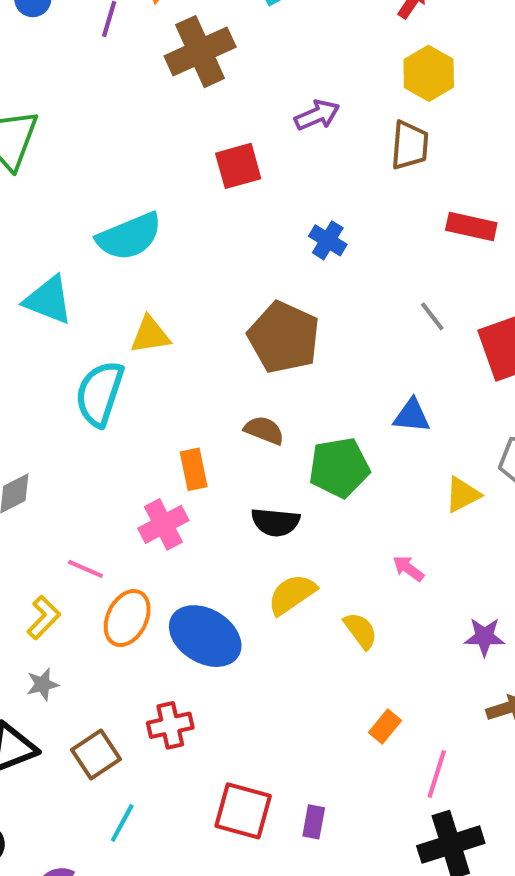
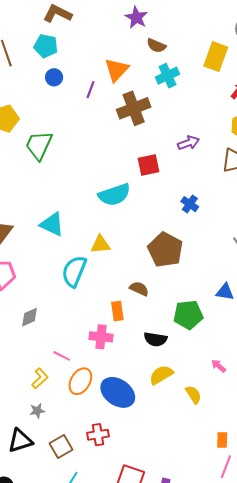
cyan semicircle: (129, 236) -> (114, 195), moved
brown semicircle: (264, 430) -> (139, 289), moved
pink cross: (163, 524) -> (101, 337), turned 30
orange rectangle: (385, 726) -> (222, 440), moved, turned -42

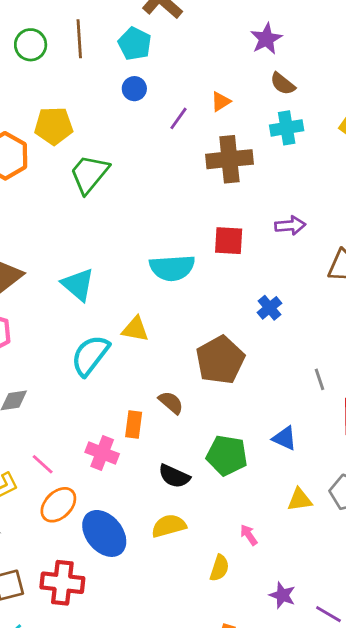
orange triangle: (117, 70) -> (221, 102), size x0.6
yellow semicircle: (193, 395) -> (219, 568), moved, turned 36
red cross: (98, 435) -> (62, 583), size x1.4

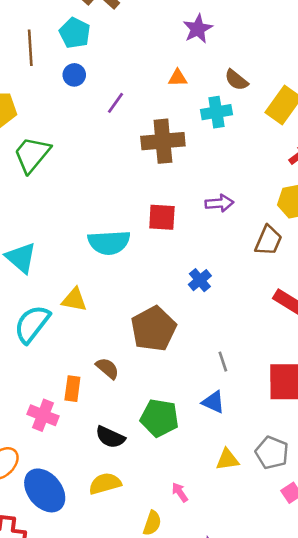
brown line: (79, 39) -> (30, 48), moved
brown semicircle: (283, 84) -> (236, 80), moved
orange triangle: (221, 102) -> (178, 78), moved, turned 30
gray line: (320, 379) -> (223, 362), moved

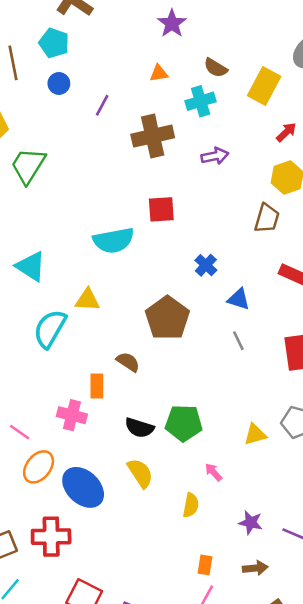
purple arrow: (219, 203) -> (215, 156), moved
blue triangle: (213, 402) -> (239, 299), moved
green pentagon: (159, 418) -> (184, 423), moved
yellow semicircle: (105, 484) -> (140, 473), turned 80

